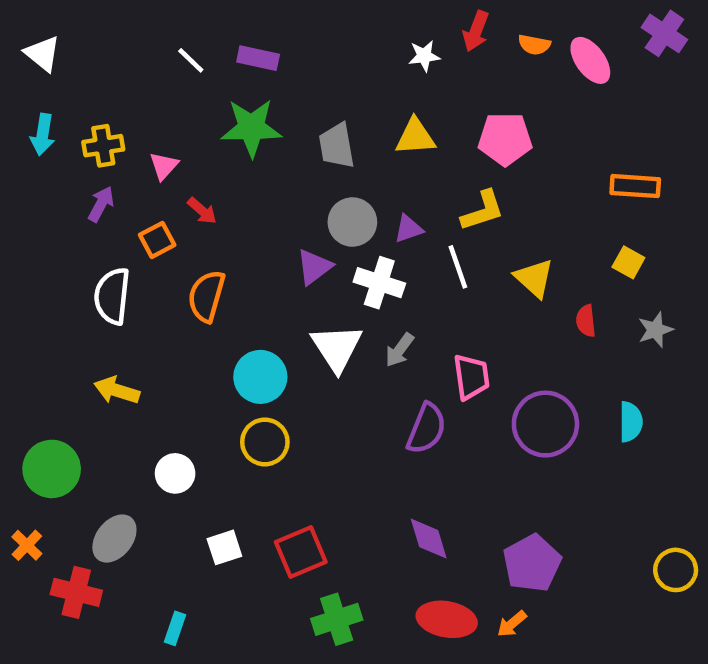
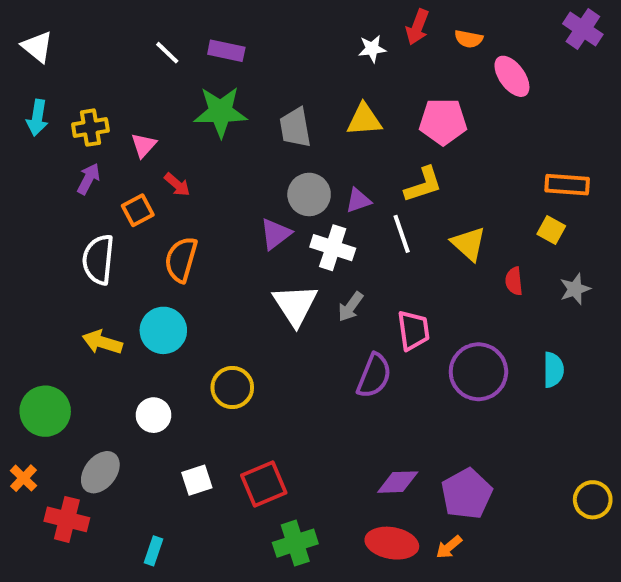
pink ellipse: (590, 60) -> (512, 76), moved
orange rectangle: (635, 186) -> (567, 185), moved
cyan circle: (260, 377) -> (163, 330), moved
purple diamond: (429, 539) -> (398, 482), moved, turned -75

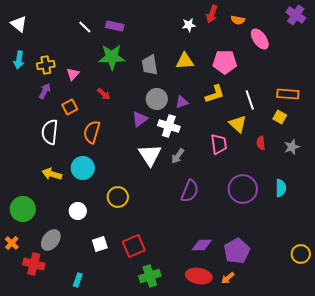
red arrow: (177, 185) -> (104, 94), moved
white line: (402, 234) -> (250, 100), moved
pink trapezoid: (413, 330) -> (219, 144), moved

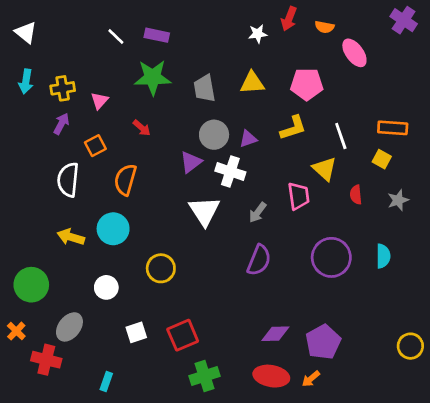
gray arrow: (178, 156) -> (258, 212), moved

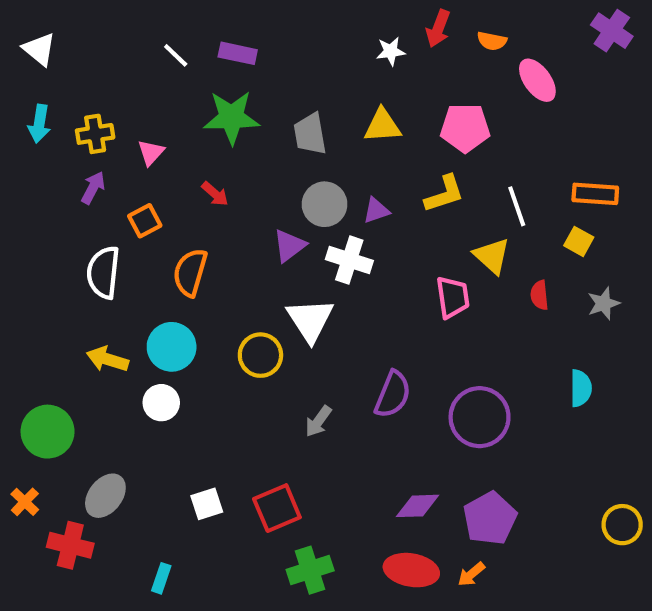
gray arrow: (258, 212) -> (318, 421), moved
purple circle: (331, 257) -> (480, 417), moved
yellow circle: (161, 268) -> (260, 355), moved
white circle: (106, 287) -> (161, 403), moved

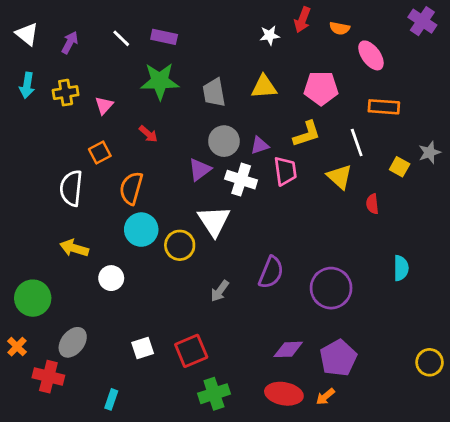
purple arrow: (93, 188) -> (70, 43), moved
orange rectangle: (595, 194) -> (384, 107), moved
pink trapezoid: (453, 297) -> (285, 171), moved
gray star: (604, 303) -> (430, 152), moved
cyan circle: (172, 347) -> (141, 230), moved

